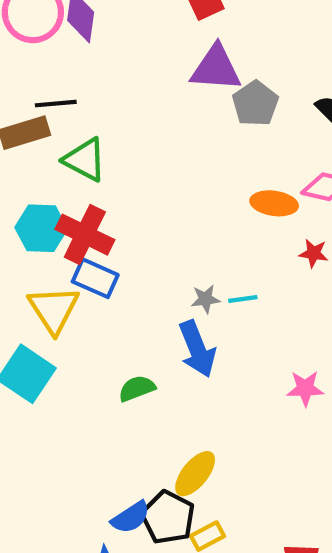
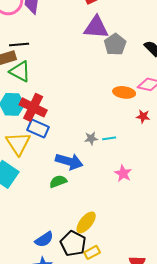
green triangle: (85, 160) -> (20, 71), moved
blue arrow: (197, 349) -> (69, 161), moved, turned -52
pink star: (305, 388) -> (123, 173), moved, turned 30
blue semicircle: (131, 517) -> (44, 239), moved

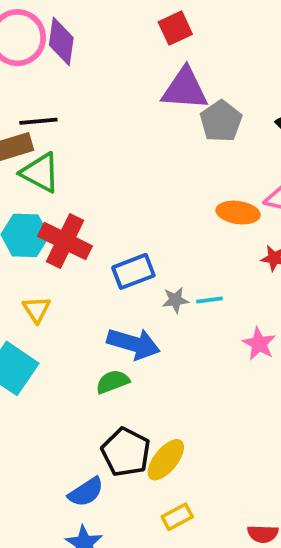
blue rectangle: (38, 128) -> (133, 271), moved, turned -45
yellow triangle: (18, 143) -> (37, 309), size x0.6
pink star: (123, 173) -> (259, 344), moved
black pentagon: (73, 243) -> (126, 452), moved

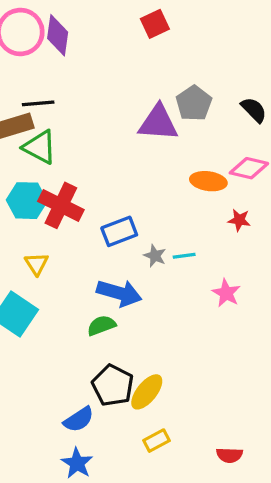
purple triangle: (185, 89) -> (158, 123), moved
gray star: (175, 300) -> (155, 256), turned 30

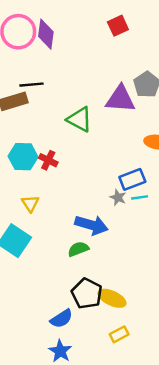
green triangle: (40, 147) -> (80, 119), moved
red cross: (61, 205) -> (48, 160), size x0.6
blue rectangle: (119, 231) -> (132, 179), moved
yellow ellipse: (147, 392) -> (112, 298), turned 76

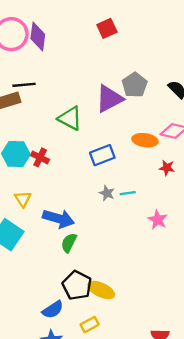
purple triangle: (120, 99) -> (109, 99), turned -32
blue rectangle: (132, 179) -> (102, 155), moved
blue arrow: (92, 225) -> (59, 219), moved
green semicircle: (78, 249) -> (69, 243), turned -42
yellow rectangle: (119, 334) -> (90, 325), moved

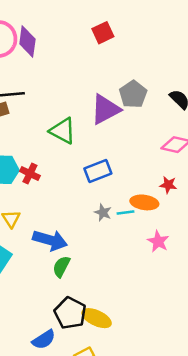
orange ellipse: (145, 140) -> (144, 202), moved

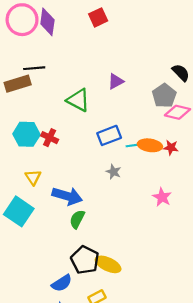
red square: (103, 33) -> (98, 17), moved
gray pentagon: (133, 94) -> (164, 96), moved
purple triangle: (105, 109) -> (116, 81), size x0.6
orange ellipse: (144, 202) -> (150, 145), moved
cyan line: (125, 213) -> (133, 145), moved

